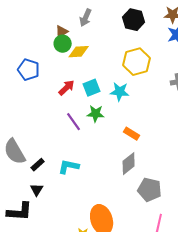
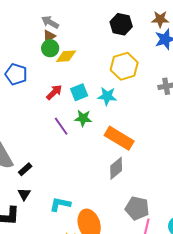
gray arrow: (86, 18) -> (50, 22), moved, turned 96
orange rectangle: (132, 134) -> (119, 138), size x1.8
cyan L-shape: (69, 167) -> (60, 204), moved
gray pentagon: (150, 190) -> (137, 208), moved

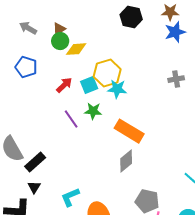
gray arrow: (50, 22) -> (28, 28), moved
yellow hexagon: (124, 66) -> (107, 73), moved
black rectangle: (25, 169) -> (35, 162), size x1.5
cyan L-shape: (60, 204) -> (70, 197), turned -35

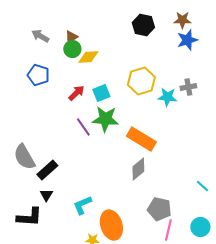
yellow hexagon: (107, 73) -> (141, 81), moved
cyan star: (117, 89) -> (167, 97), moved
green star: (93, 111) -> (105, 119), size x1.5

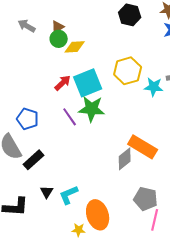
blue pentagon: (38, 75) -> (28, 119), moved
cyan square: (101, 93) -> (88, 83), size x1.6
orange rectangle: (141, 139) -> (143, 147), moved
black triangle: (46, 195) -> (47, 192), moved

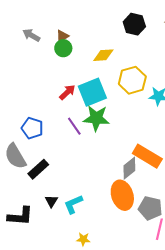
yellow diamond: (75, 47) -> (103, 55), moved
orange ellipse: (98, 215) -> (122, 195), moved

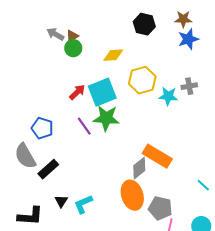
gray arrow: (31, 35) -> (55, 34), moved

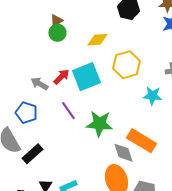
gray arrow: (55, 34) -> (39, 84), moved
cyan star: (168, 96) -> (152, 96), moved
green star: (106, 118) -> (99, 124), moved
gray diamond: (139, 168) -> (123, 153), turned -70

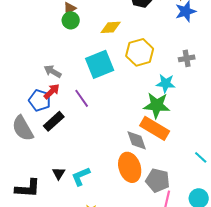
red arrow: (61, 77) -> (52, 91), moved
green star: (99, 124) -> (157, 105), moved
black rectangle: (32, 154) -> (54, 121), moved

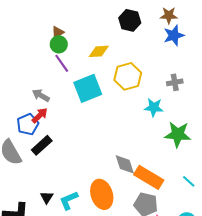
purple line: (82, 98) -> (62, 63), moved
blue pentagon: (40, 100) -> (28, 124), turned 30
green star: (157, 105) -> (178, 134), moved
orange rectangle: (155, 128) -> (149, 177), moved
orange ellipse: (130, 167) -> (102, 194), moved

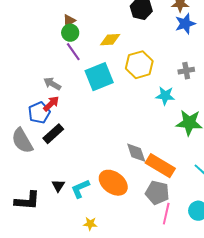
orange ellipse: (102, 194) -> (113, 183), turned -36

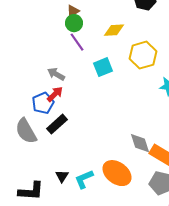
cyan square: (99, 77) -> (103, 67), size x0.7

